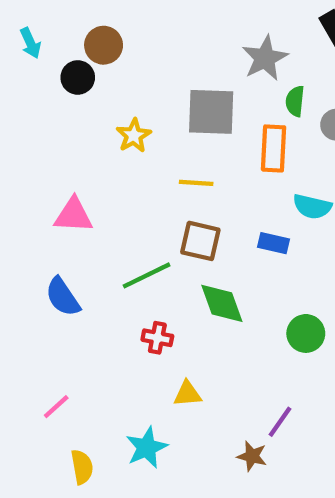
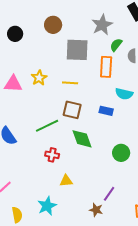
brown circle: (104, 45) -> (53, 25), moved
green semicircle: (295, 101) -> (116, 45), turned 32
yellow star: (134, 136) -> (39, 78), moved
pink triangle: (73, 215) -> (13, 84), moved

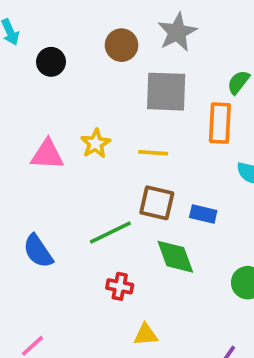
gray star: (102, 25) -> (177, 32), moved
blue rectangle: (106, 111) -> (203, 214), moved

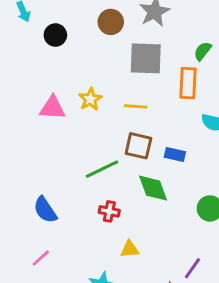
blue semicircle: (38, 251) -> (45, 210), moved

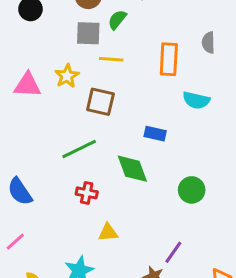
green semicircle: (203, 51) -> (117, 20), moved
gray square: (146, 58) -> (88, 33), moved, size x0.7
yellow line: (136, 106) -> (111, 59), moved
brown square: (138, 146) -> (100, 102), moved

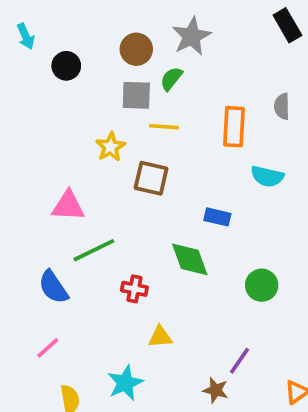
pink triangle: (27, 85) -> (68, 206), moved
green line: (79, 149) -> (94, 250), moved

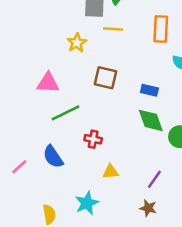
brown square: (151, 178) -> (106, 78), moved
green diamond: (190, 259) -> (151, 120), moved
blue semicircle: (53, 287) -> (53, 157), moved
pink line: (48, 348) -> (19, 167), moved
purple line: (240, 361) -> (154, 179), moved

